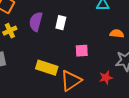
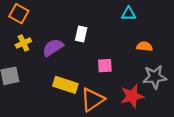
purple semicircle: (36, 22) -> (53, 48), moved, turned 42
red star: (106, 78) -> (132, 96), size x1.5

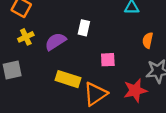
orange semicircle: (144, 46) -> (148, 40), turned -84

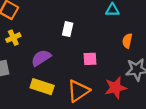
purple semicircle: (55, 41) -> (41, 58), moved
yellow rectangle: (68, 79) -> (42, 87), moved

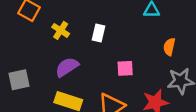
yellow cross: (13, 38) -> (61, 30), moved, turned -32

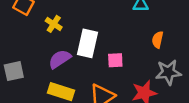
white rectangle: (99, 33) -> (88, 43), moved, size x1.6

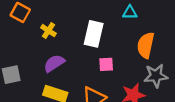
orange semicircle: (158, 40) -> (146, 45), size x1.6
white rectangle: (88, 43) -> (94, 34), moved

